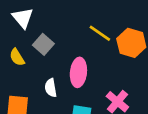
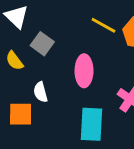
white semicircle: (51, 88) -> (41, 92), moved

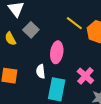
white semicircle: (41, 92) -> (41, 71), moved

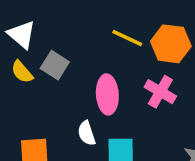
yellow semicircle: (10, 39) -> (22, 72), moved
pink cross: (85, 76) -> (160, 92), moved

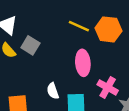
pink cross: (160, 92) -> (108, 87), moved
pink ellipse: (107, 94) -> (83, 63), moved

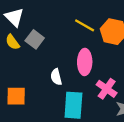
white semicircle: (53, 91) -> (56, 77), moved

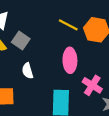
white semicircle: (56, 77) -> (27, 71), moved

